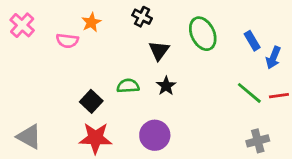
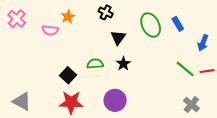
blue rectangle: (252, 41) -> (178, 24), moved
gray cross: (258, 141) -> (191, 105), turned -35

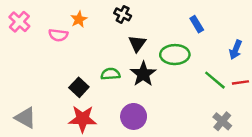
blue rectangle: (178, 24) -> (197, 24), moved
green ellipse: (151, 25) -> (175, 55), moved, turned -65
black star: (123, 64) -> (143, 74), size x1.5

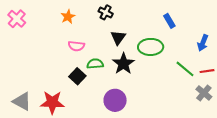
pink semicircle: (58, 35) -> (76, 46), moved
black square: (79, 87) -> (77, 76), moved
red star: (83, 119) -> (52, 102), moved
gray cross: (222, 121) -> (204, 93), moved

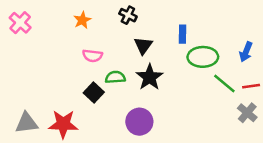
blue rectangle: (169, 21) -> (183, 34), moved, turned 32
green ellipse: (151, 47) -> (203, 57), moved
gray triangle: (22, 101) -> (26, 123), turned -36

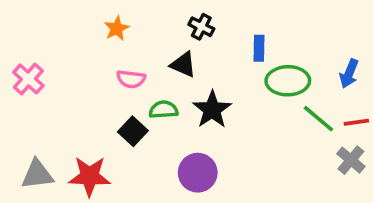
black cross: (128, 15) -> (201, 27), moved
pink cross: (20, 23) -> (28, 79), moved
black triangle: (143, 45) -> (183, 65), moved, turned -42

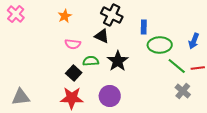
black cross: (201, 27) -> (112, 15), size x1.5
pink cross: (28, 79) -> (16, 14), moved
gray cross: (351, 160) -> (183, 91), moved
red star: (90, 176) -> (72, 98), moved

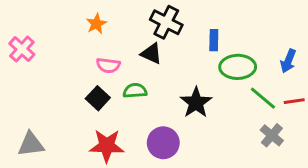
pink cross: (16, 14) -> (22, 49), moved
black star: (118, 61) -> (196, 103), moved
black square: (74, 73) -> (98, 98), moved

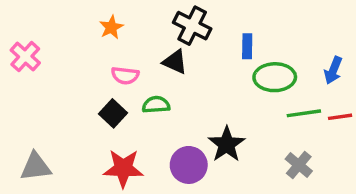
green line: (263, 98) -> (304, 113), turned -48
black star: (196, 103) -> (227, 144), moved
gray cross: (272, 135) -> (299, 165), moved

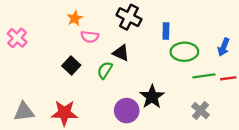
black triangle: (175, 62) -> (121, 53), moved
pink semicircle: (125, 75) -> (90, 37), moved
green semicircle: (156, 105) -> (105, 70), turned -54
black square: (113, 113) -> (71, 66), moved
red star: (123, 168) -> (64, 113), moved

